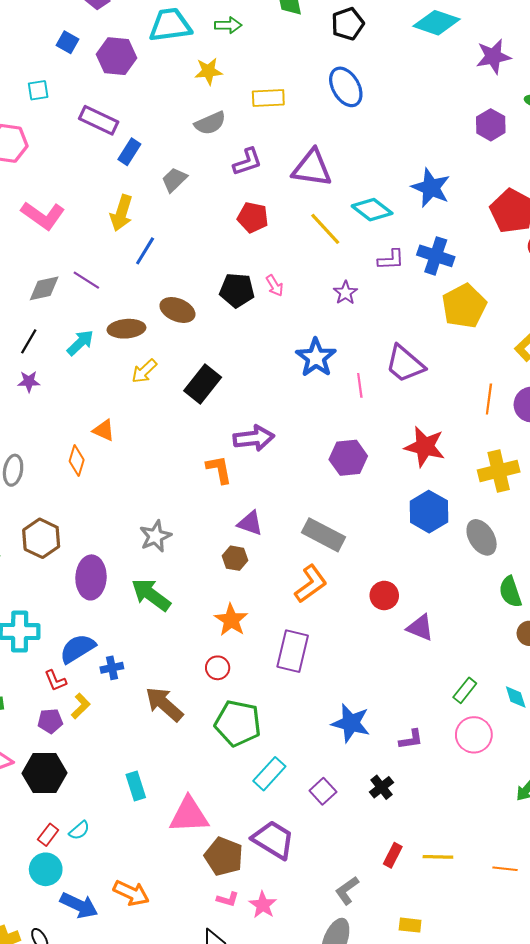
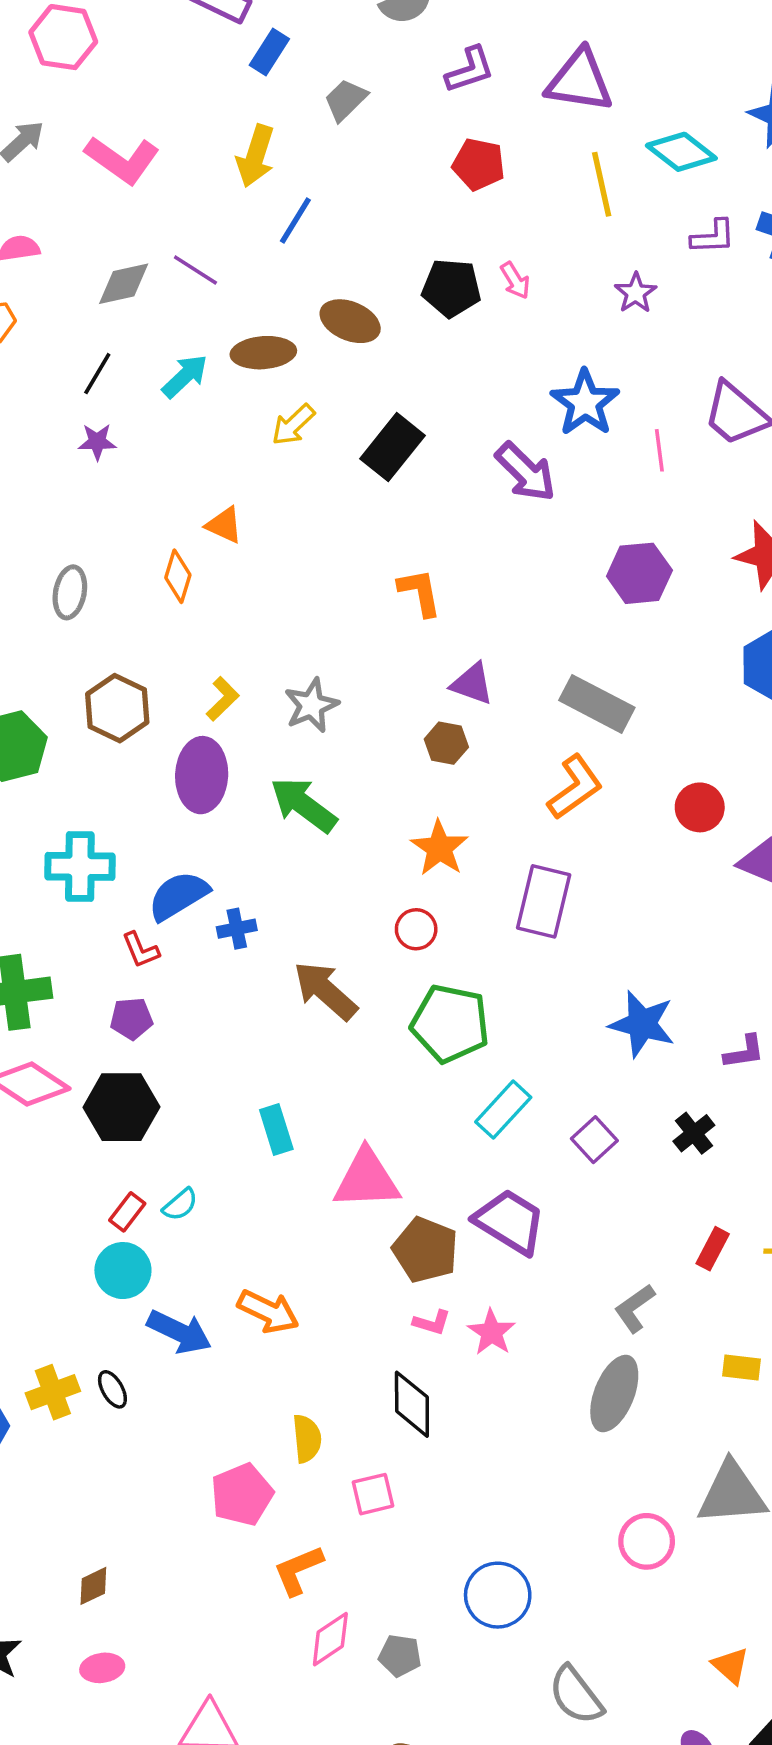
yellow line: (325, 229) -> (602, 184), turned 30
purple arrow: (254, 438) -> (526, 472), moved, turned 51
yellow L-shape: (81, 706) -> (223, 699), moved

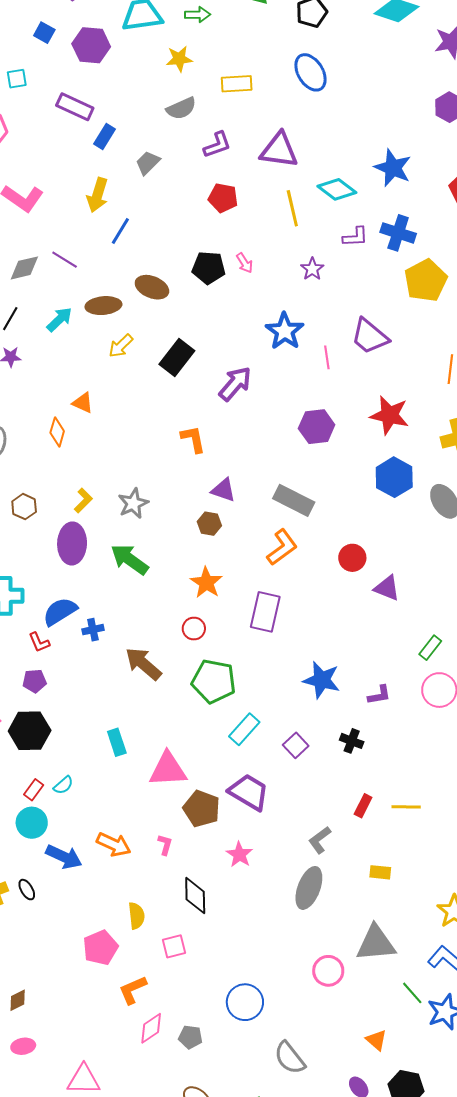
purple arrow: (526, 472) -> (235, 384), moved, turned -93
brown hexagon: (117, 708) -> (24, 507), size x0.7
black cross: (694, 1133) -> (352, 741), turned -30
pink L-shape: (432, 1322) -> (165, 845), moved, turned -90

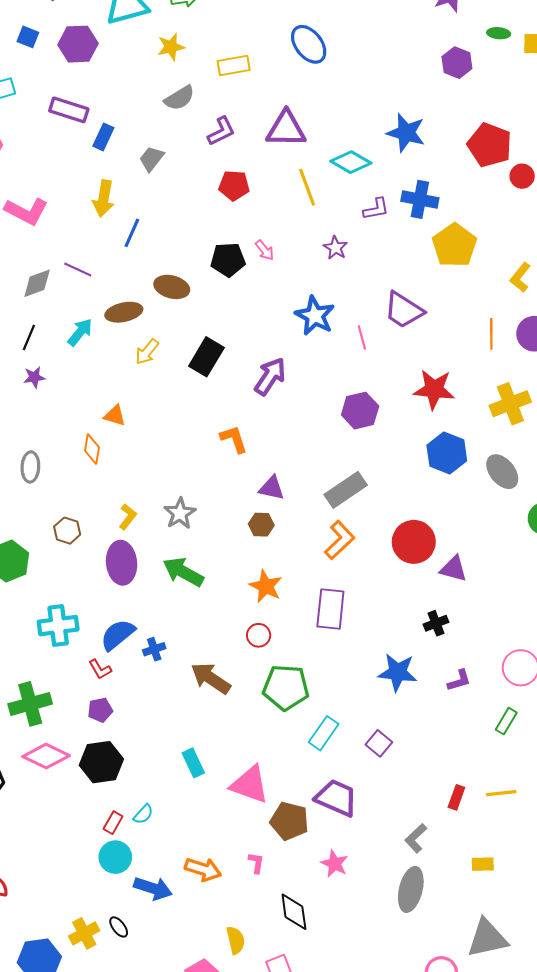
gray rectangle: (294, 500) -> (346, 490), turned -54
red circle: (352, 558) -> (414, 542), size x1.5
green rectangle: (430, 648) -> (506, 721), moved
black cross: (352, 741) -> (436, 623), moved, turned -35
pink triangle: (168, 769) -> (250, 785), turned 30

